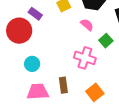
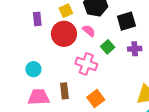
purple rectangle: (35, 14) -> (37, 19), turned 48
red circle: (19, 31) -> (64, 34), moved

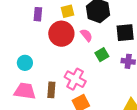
pink cross: (86, 64) -> (75, 79), moved

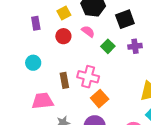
red circle: (61, 34) -> (63, 36), size x0.6
cyan circle: (25, 63) -> (33, 63), moved
brown rectangle: (51, 90) -> (64, 80), moved

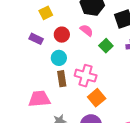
yellow square: (64, 13) -> (46, 13), moved
purple rectangle: (36, 23) -> (36, 39), moved, turned -56
cyan circle: (33, 63) -> (59, 58), moved

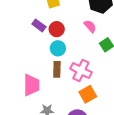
red circle: (62, 35) -> (57, 29), moved
pink trapezoid: (39, 99) -> (31, 85), turned 85

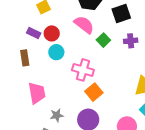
pink semicircle: (90, 26) -> (84, 25), size x1.5
brown rectangle: (57, 69) -> (25, 58), moved

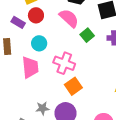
red circle: (52, 33) -> (36, 15), moved
pink trapezoid: (37, 93) -> (30, 67), moved
gray star: (57, 115) -> (42, 108), moved

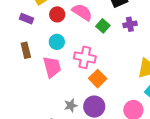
red circle: (36, 15) -> (57, 14), moved
purple rectangle: (18, 22) -> (26, 19), moved

